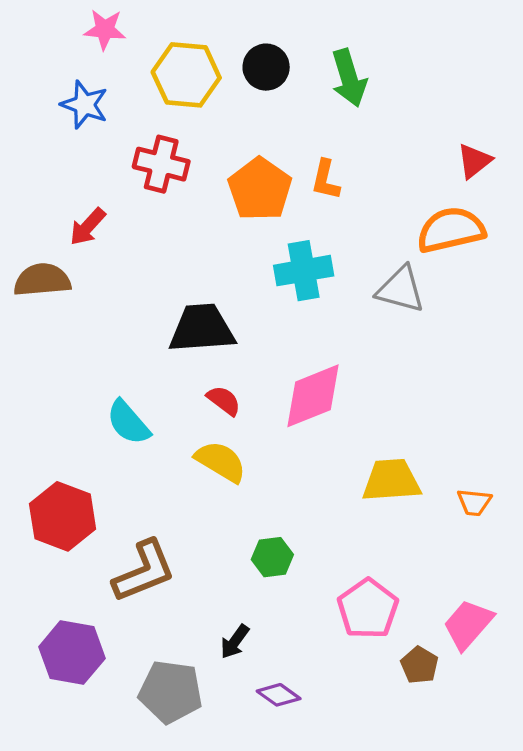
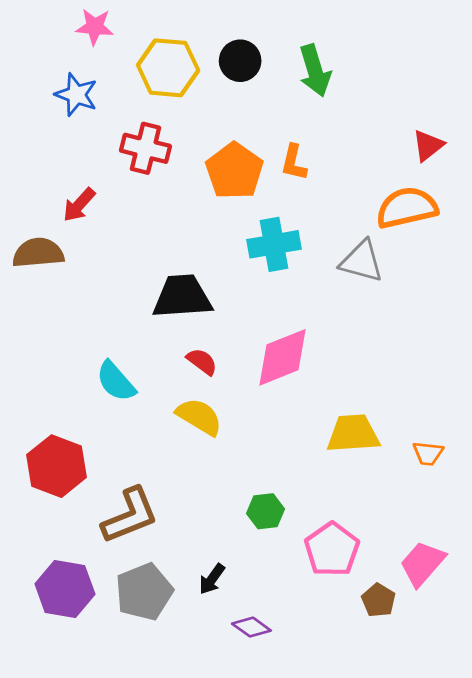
green hexagon: (272, 557) -> (266, 511), moved
gray pentagon: (171, 692) -> (144, 592), moved, turned -30

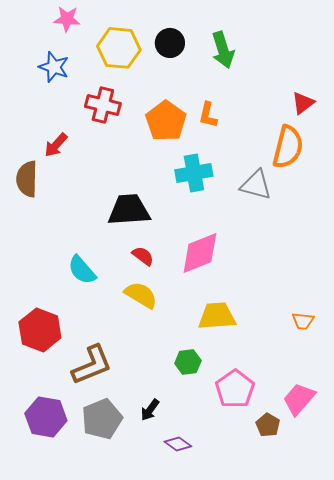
orange semicircle: (407, 208) -> (288, 147), turned 117
brown semicircle: (38, 253) -> (27, 179), turned -84
yellow trapezoid: (353, 434) -> (217, 316), moved

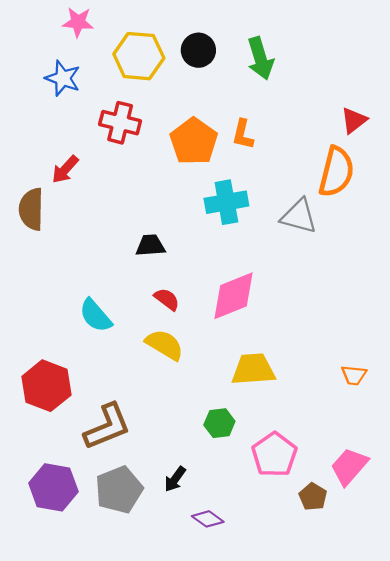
black trapezoid: (129, 210) -> (150, 245), size x0.6

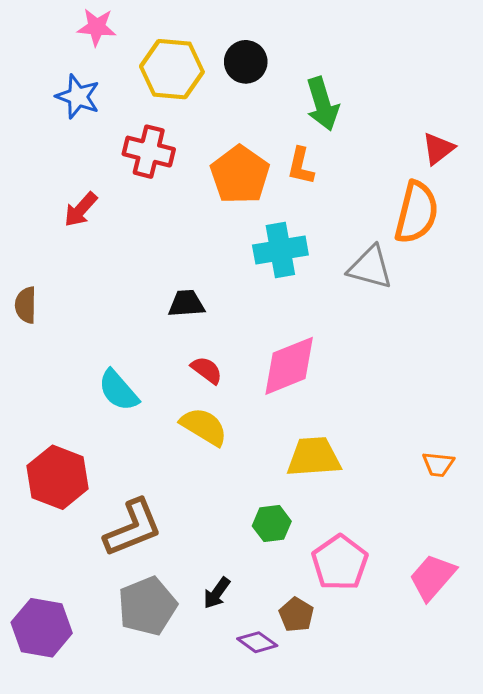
green arrow: (260, 58) -> (322, 104), moved
brown semicircle: (31, 209) -> (26, 305), moved, size x0.7
purple hexagon: (53, 487) -> (42, 628), moved
brown pentagon: (313, 497) -> (296, 615), moved

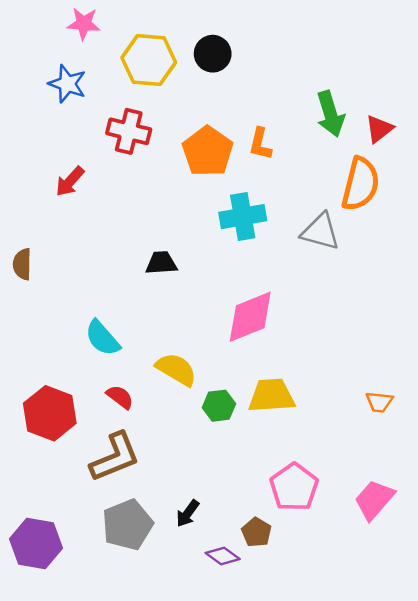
green arrow: (322, 104) -> (330, 114), moved
red semicircle: (207, 370) -> (120, 397), moved
green hexagon: (272, 524) -> (219, 406), moved

